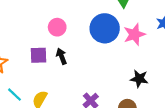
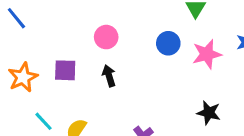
blue circle: (105, 28) -> (168, 43), size x0.6
purple square: (38, 55) -> (65, 70), moved

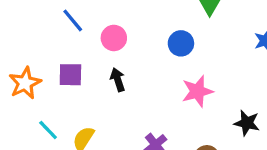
blue line: (16, 18) -> (73, 20), moved
pink star: (207, 54) -> (197, 91), moved
black star: (209, 113) -> (247, 123), moved

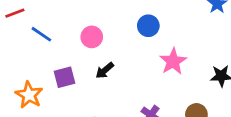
blue line: (73, 20) -> (41, 34), moved
black arrow: (118, 80) -> (105, 70), turned -96

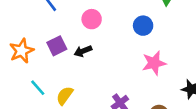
black arrow: (105, 70) -> (83, 51), moved
purple square: (64, 77) -> (57, 46), turned -30

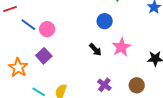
pink circle: (92, 19) -> (47, 29), moved
black arrow: (83, 51) -> (95, 50), moved, turned -96

